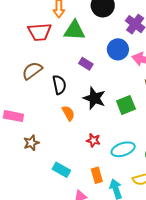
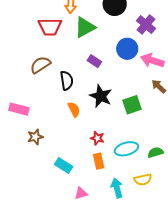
green triangle: (74, 30) -> (85, 27), turned -35
orange rectangle: (97, 175) -> (99, 161), moved

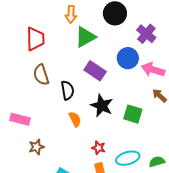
red trapezoid: (50, 27) -> (35, 39), moved, turned -90
purple rectangle: (94, 61) -> (95, 71), size x1.5
brown semicircle: (40, 65) -> (41, 75), turned -75
green square: (132, 105) -> (133, 114), turned 36

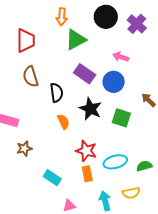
purple cross: (146, 34) -> (137, 24), moved
blue circle: (128, 58) -> (114, 82), moved
pink arrow: (153, 70) -> (121, 57), moved, size x0.7
red star: (99, 148) -> (86, 151), size x1.5

